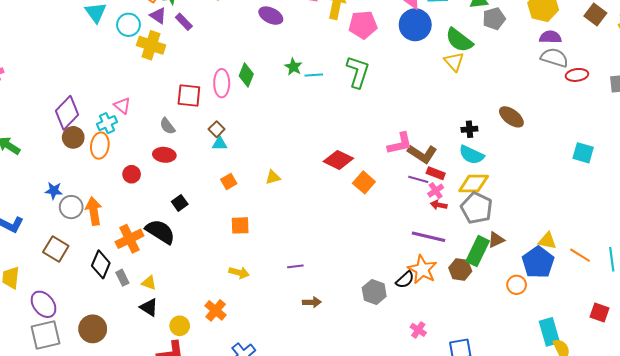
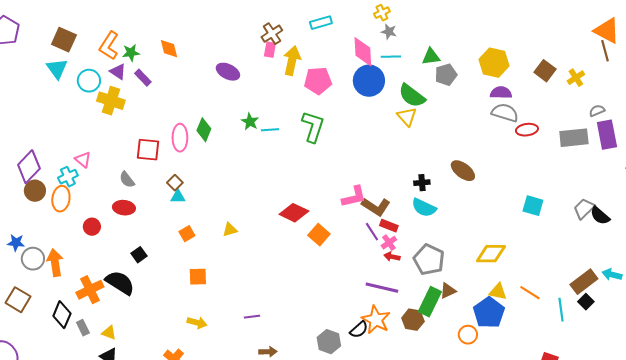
purple line: (418, 179) -> (372, 232), turned 42
yellow diamond: (474, 183) -> (491, 254), moved
orange line: (580, 255) -> (530, 293), moved

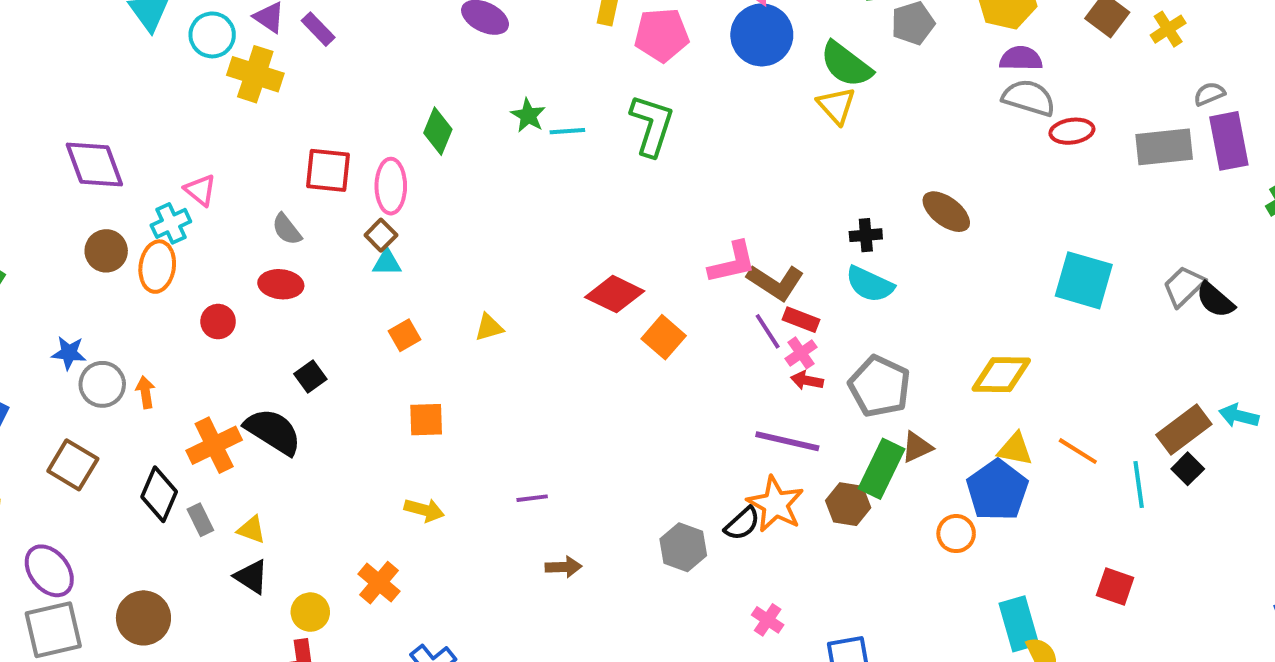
pink ellipse: (180, 138) -> (391, 186), moved
purple diamond: (29, 167) -> (94, 165), moved, turned -64
cyan square: (533, 206) -> (1084, 280), size x1.4
orange arrow: (55, 263) -> (145, 392), size x0.6

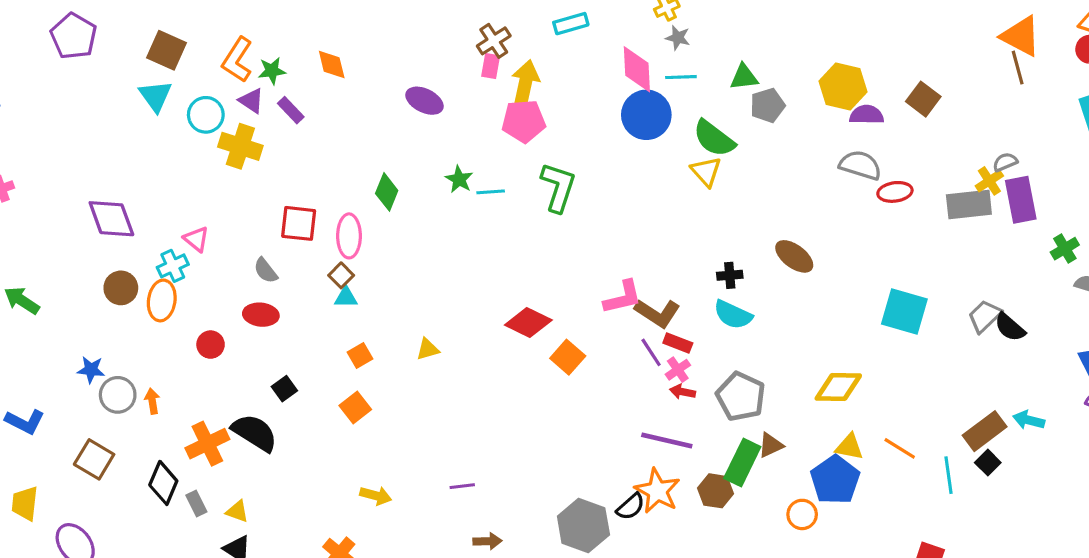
yellow cross: (1168, 29) -> (989, 181), moved
pink pentagon: (662, 35) -> (524, 121), moved
purple semicircle: (1021, 59) -> (867, 115), moved
orange square: (426, 420) -> (355, 407), moved, turned -36
gray hexagon: (683, 547) -> (583, 525), size x1.4

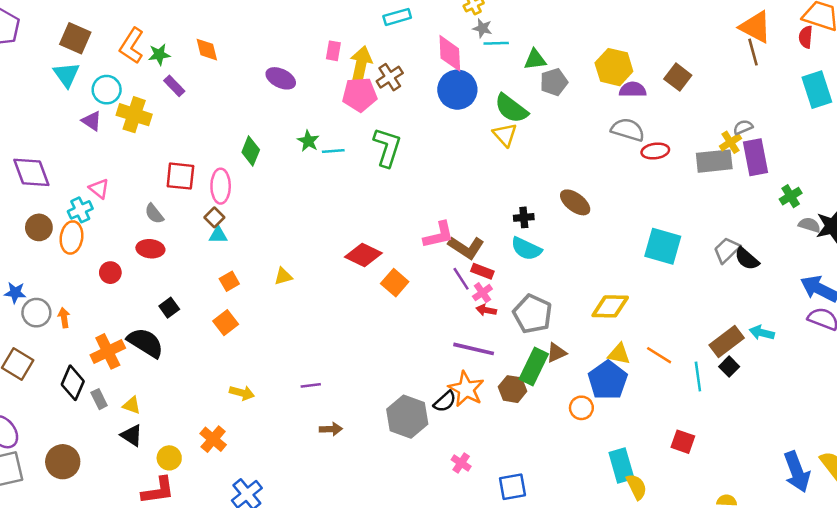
brown cross: (494, 41) -> (390, 77), moved
cyan line: (681, 77) -> (496, 43), moved
purple triangle: (251, 101) -> (92, 121), moved

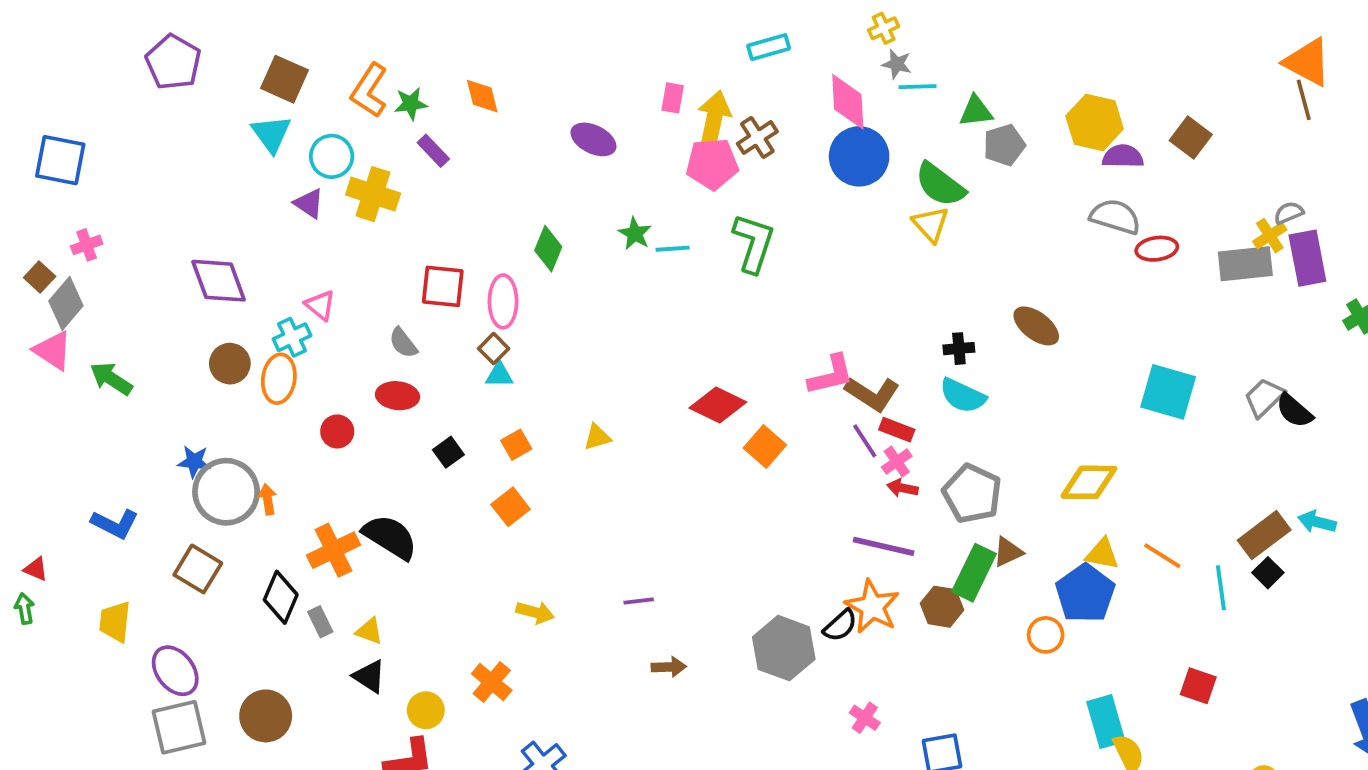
black square: (169, 308) -> (448, 452), moved
gray circle: (36, 313) -> (226, 492), size x1.5

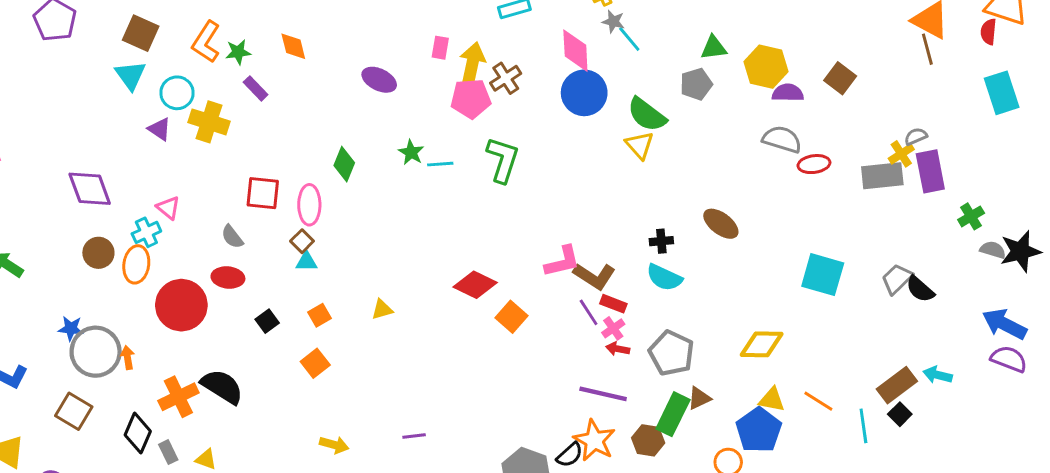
cyan line: (918, 87) -> (629, 39), turned 52
green triangle: (976, 111) -> (714, 48), moved
red circle: (337, 431) -> (181, 305), size x2.0

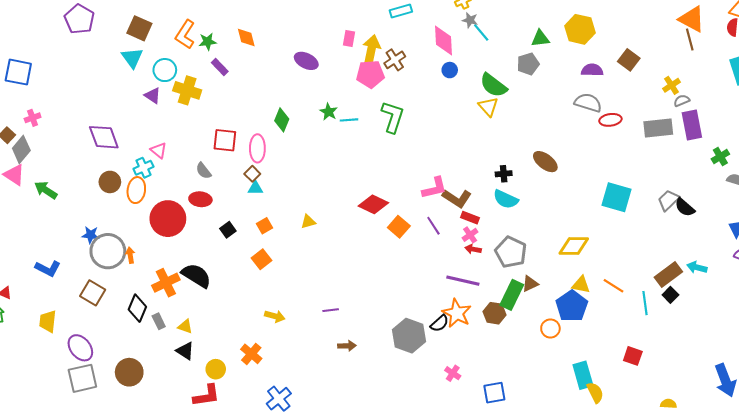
yellow hexagon: (766, 67) -> (580, 29), moved
blue circle: (584, 93) -> (450, 70), size x0.5
yellow cross: (901, 154) -> (671, 85), moved
purple line: (589, 312) -> (433, 226), moved

